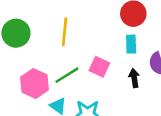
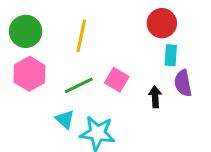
cyan rectangle: (131, 44) -> (171, 55), moved
pink hexagon: (34, 83) -> (29, 74), moved

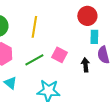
cyan triangle: (65, 119) -> (10, 83), moved

